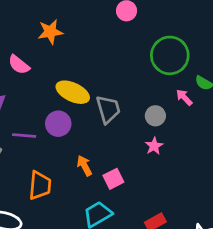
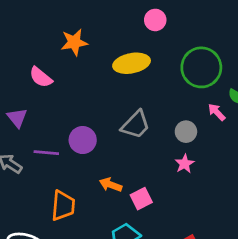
yellow ellipse: (73, 92) -> (132, 63), moved, turned -36
gray trapezoid: (108, 109) -> (136, 125), turned 60
orange arrow: (85, 166) -> (111, 185), turned -42

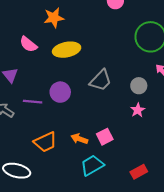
yellow ellipse: (132, 63) -> (67, 50), moved
orange arrow: (111, 185) -> (79, 139), moved
orange trapezoid: (63, 206) -> (45, 142), turned 60

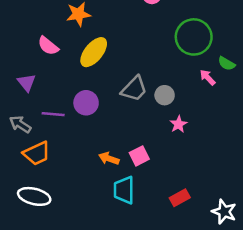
yellow ellipse: (67, 50) -> (94, 52), turned -40
gray circle: (139, 86) -> (165, 95), moved
orange trapezoid: (45, 142) -> (37, 153), moved
cyan trapezoid: (92, 165) -> (124, 190), turned -60

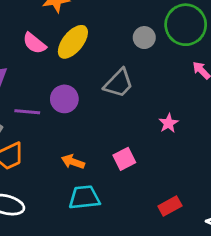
pink semicircle: (48, 46) -> (34, 43), moved
gray circle: (165, 95) -> (144, 38), moved
orange arrow: (109, 158) -> (73, 162), moved
cyan trapezoid: (124, 190) -> (84, 197), moved, turned 84

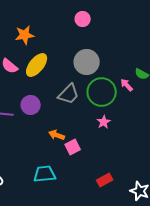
green circle: (186, 25) -> (102, 92), moved
gray circle: (144, 38) -> (87, 62), size x1.6
orange arrow: (73, 162) -> (57, 135), moved

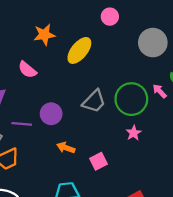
gray circle: (87, 62) -> (153, 43), moved
yellow ellipse: (37, 65) -> (79, 50), moved
orange arrow: (57, 135) -> (66, 148), moved

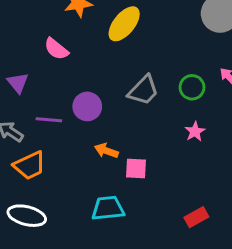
green circle: (131, 99) -> (192, 87), size x0.6
pink square: (99, 161) -> (136, 168), moved, turned 30

